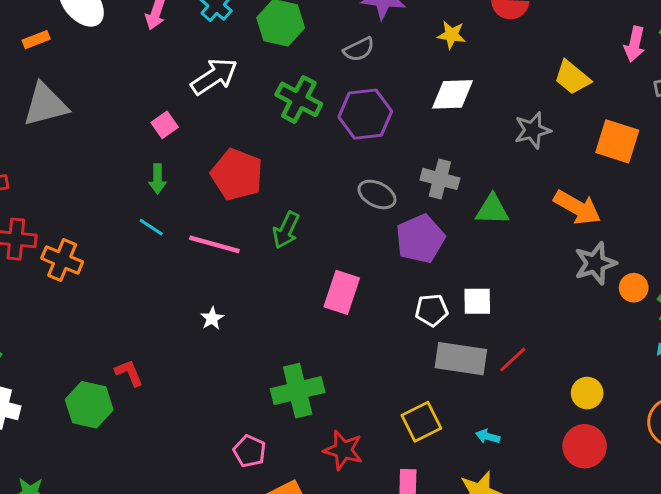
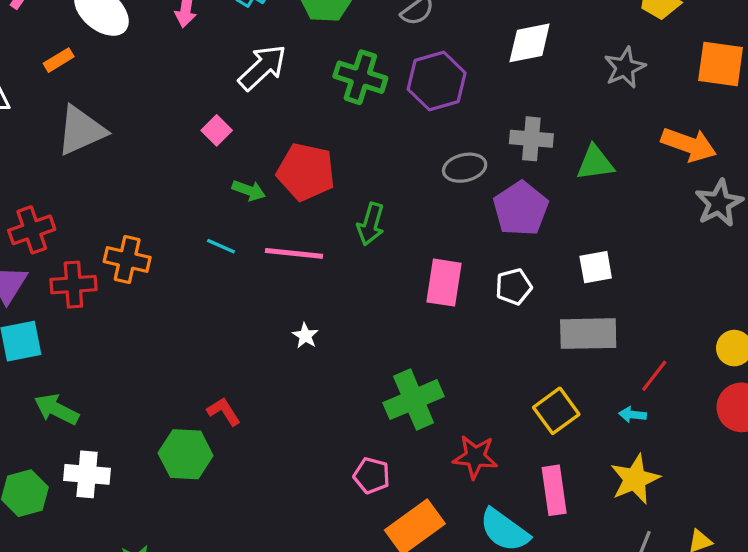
green arrow: (158, 179) -> (249, 190), moved, turned -60
gray ellipse: (377, 194) -> (465, 168), turned -30
orange cross: (62, 260) -> (127, 259), moved
white pentagon: (432, 310) -> (514, 287), moved
red line: (513, 359) -> (654, 376), moved

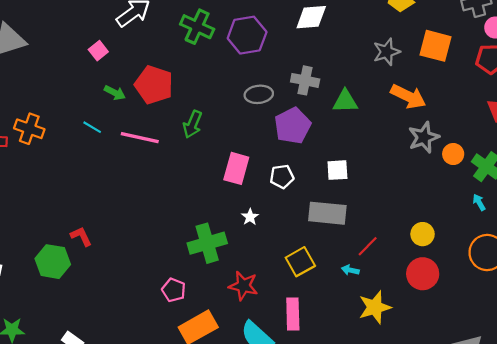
gray star: (625, 67) -> (387, 52), moved
white star: (305, 336) -> (250, 217), moved
yellow star: (635, 479) -> (375, 307), moved

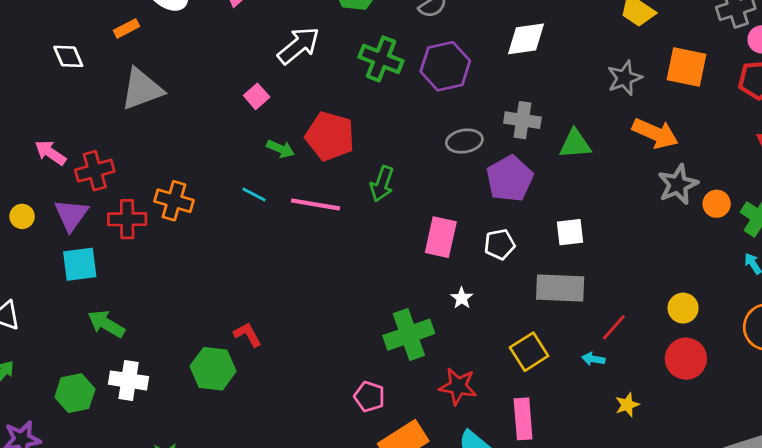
yellow star: (375, 307) -> (627, 405), size x0.6

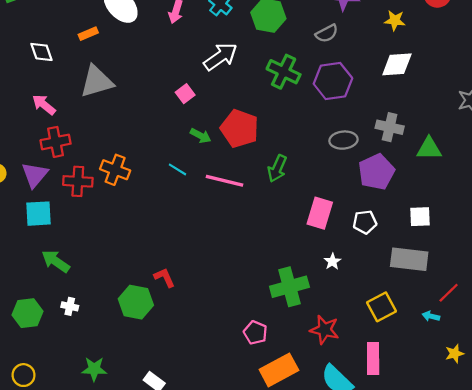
pink arrow: (50, 153) -> (44, 105), moved
white cross: (129, 380) -> (70, 306), size x0.6

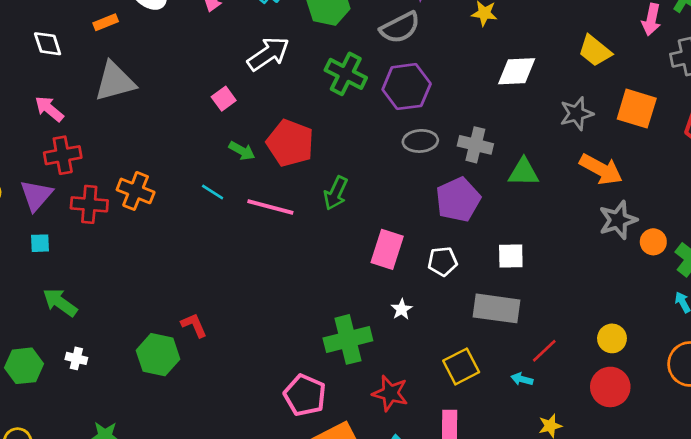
gray semicircle: (327, 33) -> (400, 28), size x1.4
white diamond: (397, 64) -> (517, 71), moved
gray ellipse: (343, 140) -> (420, 141), moved
cyan square: (39, 214) -> (40, 243), size x0.6
pink pentagon: (255, 333) -> (305, 395), size x1.4

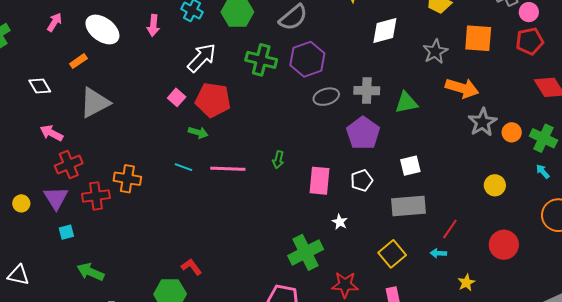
red pentagon: (290, 143) -> (213, 100), moved
green arrow: (336, 193) -> (278, 160), moved, size x0.7
yellow circle: (612, 338) -> (495, 185), moved

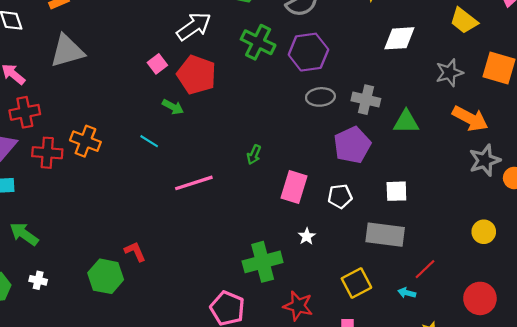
pink line: (228, 169) -> (194, 183), moved, turned -32

